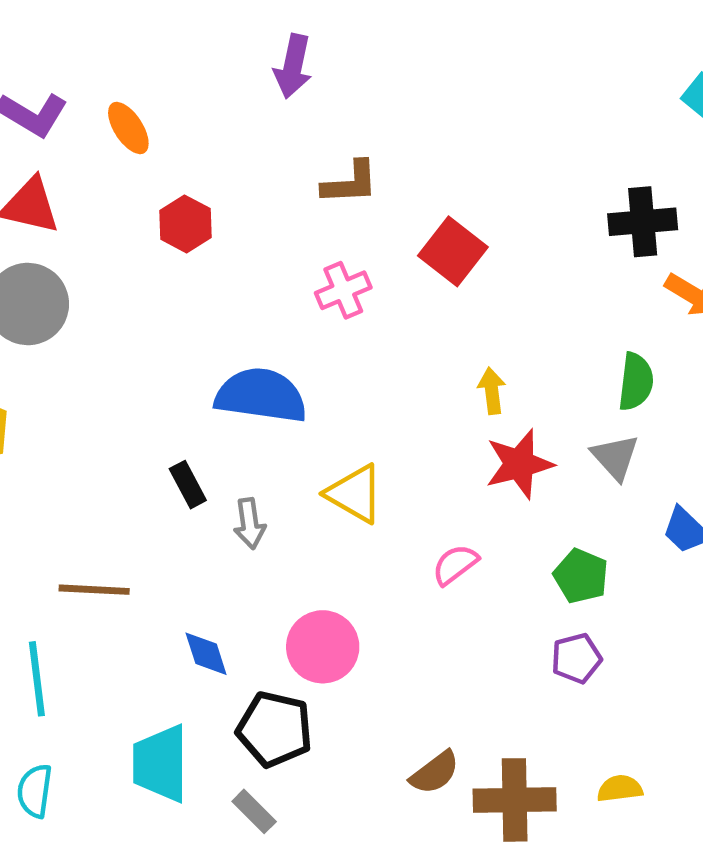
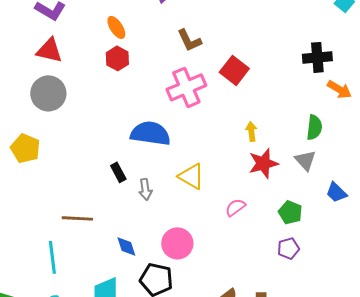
orange ellipse: (128, 128) -> (116, 27), moved
brown L-shape: (350, 183) -> (189, 40), turned 68
pink cross: (343, 290) -> (186, 87), size x1.6

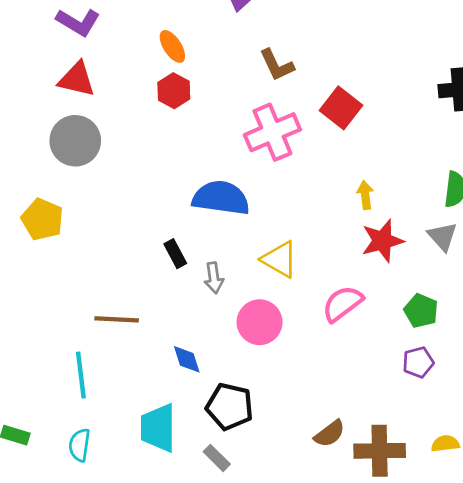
pink semicircle: (235, 207) -> (342, 304), size x1.4
pink circle: (177, 243) -> (260, 322), moved

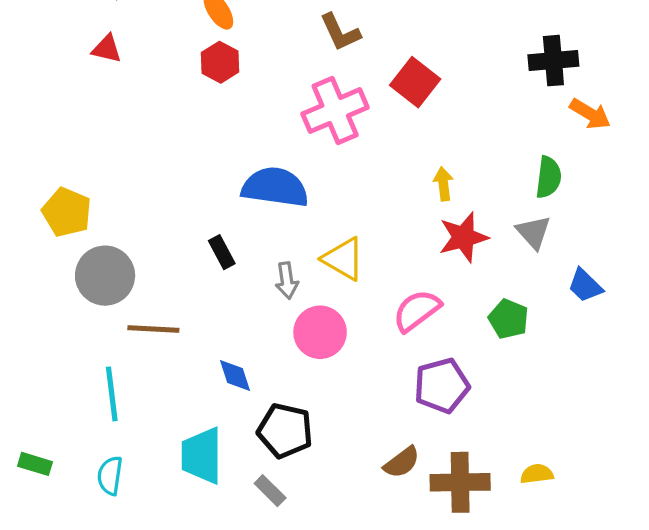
red triangle: (77, 79) -> (107, 49), size x0.7
gray circle: (75, 141) -> (105, 276), moved
gray arrow: (214, 278) -> (287, 281), moved
purple pentagon: (418, 362) -> (442, 386), moved, size x1.5

